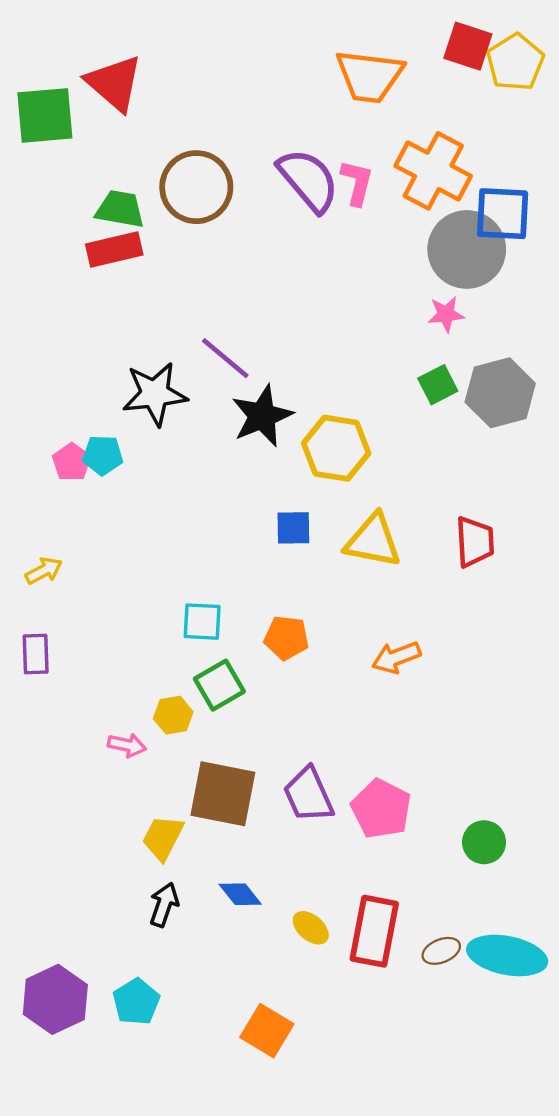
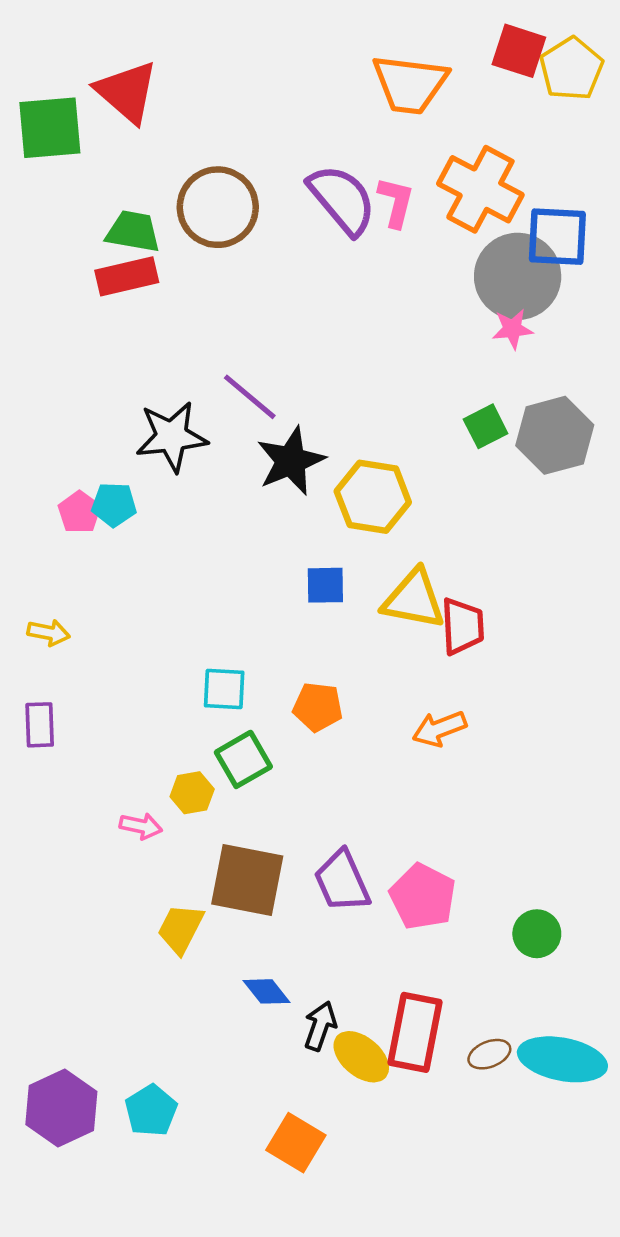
pink star: (446, 314) -> (512, 329), moved
red trapezoid: (475, 542) -> (462, 626), moved
yellow arrow: (44, 571) -> (49, 633), turned 39
black arrow: (164, 905) -> (320, 1026), moved
yellow ellipse: (311, 928) -> (361, 1057), moved, size x1.4

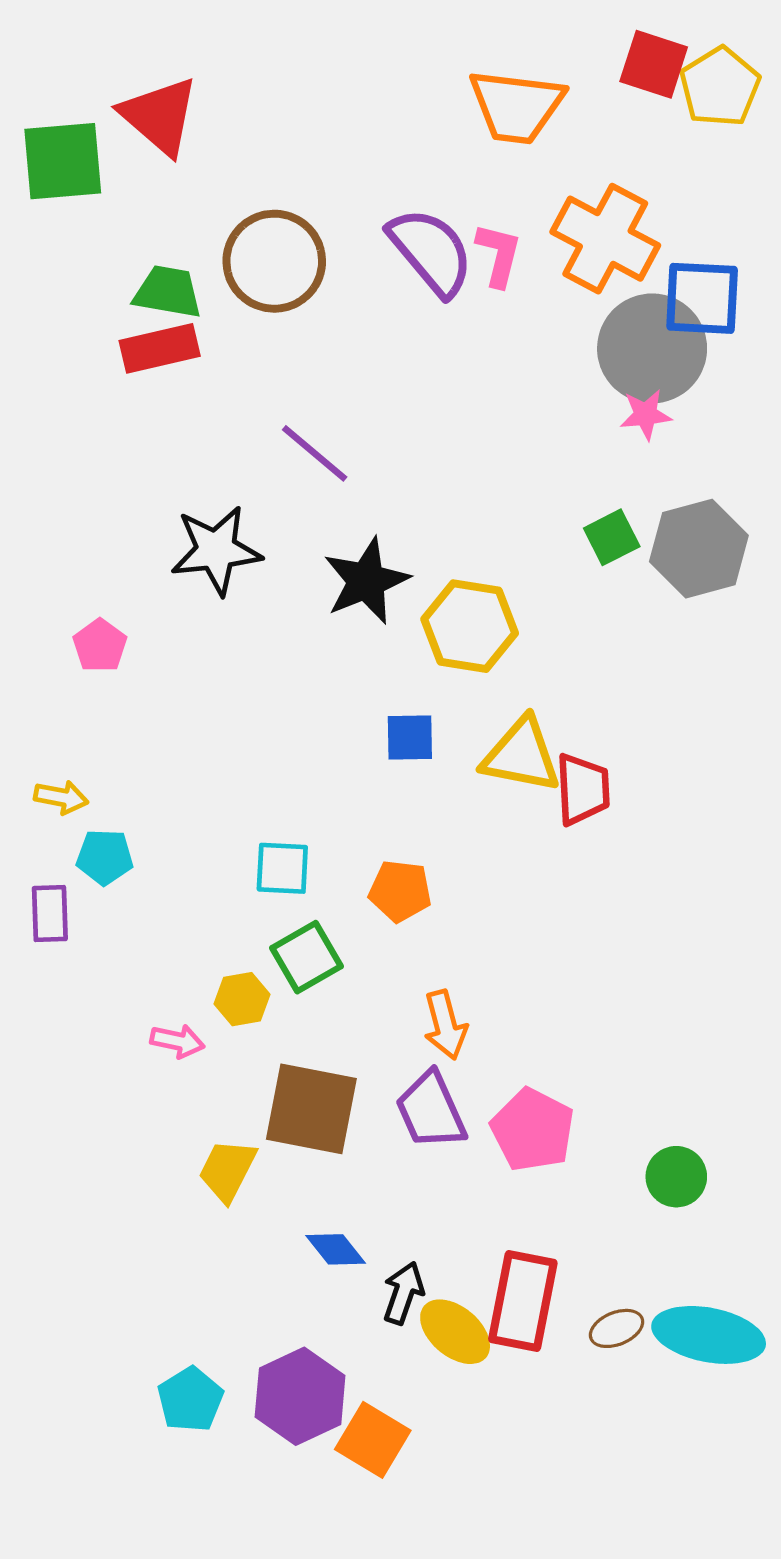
purple line: (250, 397) -> (315, 453), moved
cyan pentagon: (114, 504) -> (105, 857), moved
orange arrow: (439, 729) -> (445, 1025), moved, turned -84
purple hexagon: (61, 1108) -> (300, 1396), moved

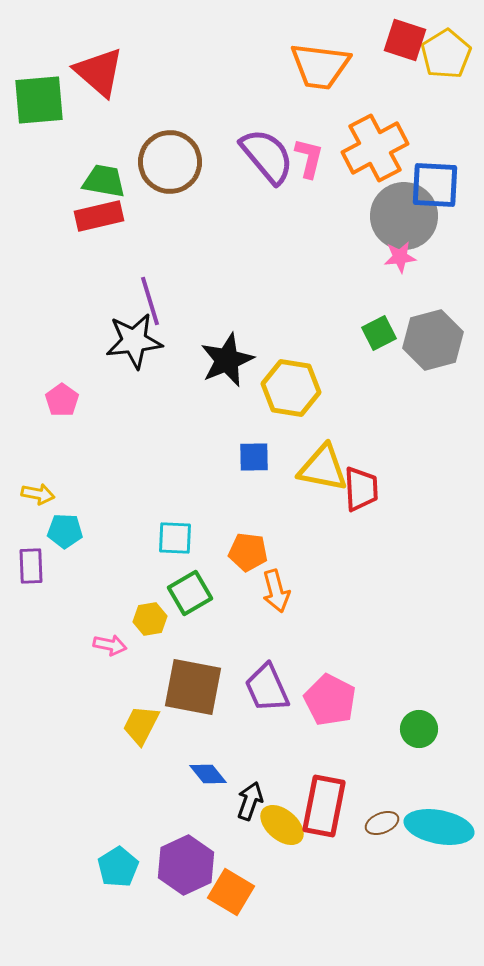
orange cross: (605, 239) -> (375, 148), turned 34
purple line: (315, 453) -> (150, 301), moved, turned 33
orange arrow: (445, 1025) -> (276, 591), moved

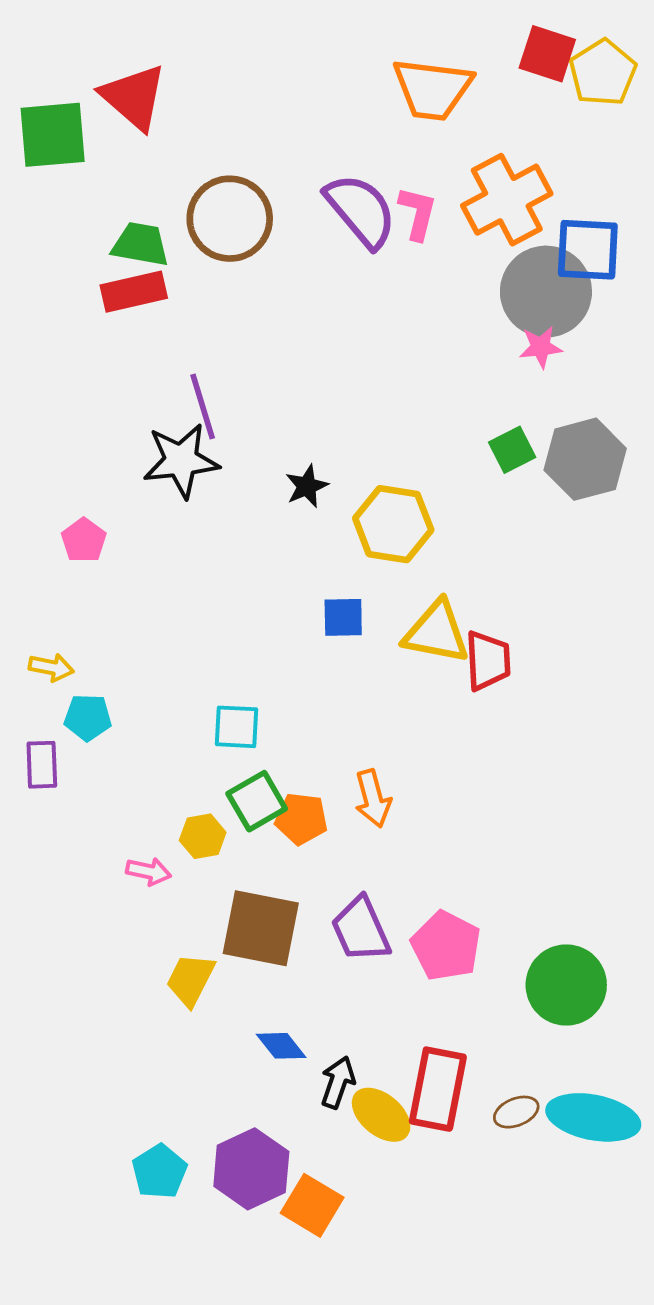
black star: (227, 360) -> (307, 486), size x0.6
orange pentagon: (248, 552) -> (301, 819), moved
green circle: (419, 729) -> (566, 985), size x1.6

